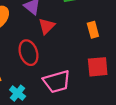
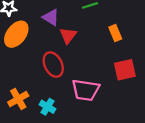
pink trapezoid: (57, 82) -> (86, 90), turned 32

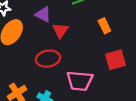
red ellipse: (53, 65) -> (48, 59), turned -70

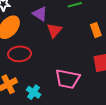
red ellipse: (48, 59) -> (20, 54), moved

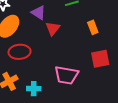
cyan cross: (34, 92) -> (34, 89), turned -32

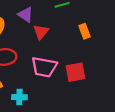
red square: (100, 59) -> (75, 72), moved
pink trapezoid: (66, 75) -> (44, 67), moved

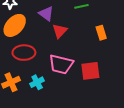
cyan cross: (19, 97) -> (37, 82), moved, turned -32

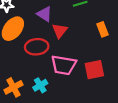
red ellipse: (24, 53) -> (37, 47), moved

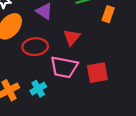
orange rectangle: (103, 29) -> (108, 14), moved, turned 40
red triangle: (60, 31) -> (72, 37), moved

